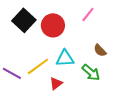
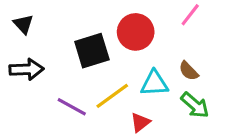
black square: (24, 20) -> (92, 51), moved, turned 30
brown semicircle: (100, 50) -> (189, 71), moved

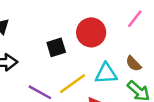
black square: (92, 51) -> (56, 47), size x0.7

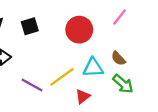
black square: (56, 47) -> (30, 26), moved

